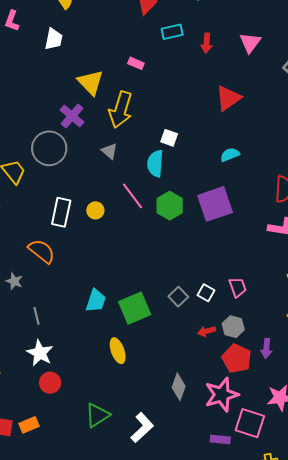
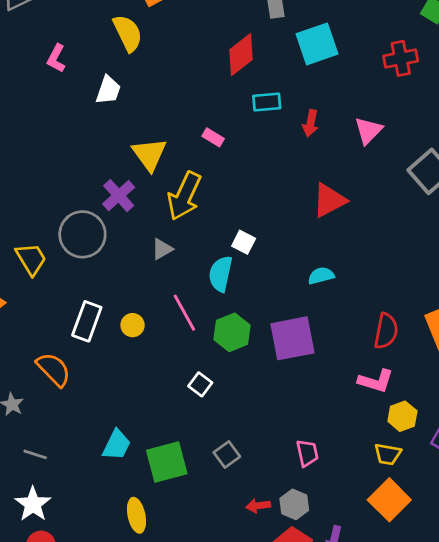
gray triangle: (110, 151) -> (162, 249), turned 42
white square: (206, 293) -> (200, 384), moved
gray line: (37, 316) -> (35, 454), turned -66

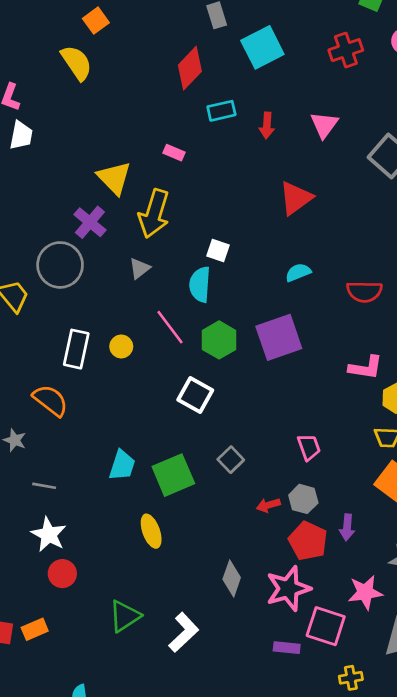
white trapezoid: (108, 90) -> (21, 135), moved
red semicircle: (386, 331) -> (364, 292), moved, turned 88
white square: (200, 384) -> (195, 395), size x1.5

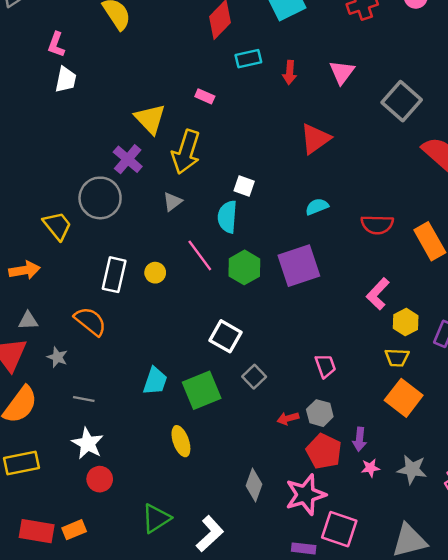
pink L-shape: (366, 368) -> (378, 294), turned 124
white square: (195, 395) -> (225, 336), moved
pink star: (365, 592) -> (370, 468), moved, size x0.6

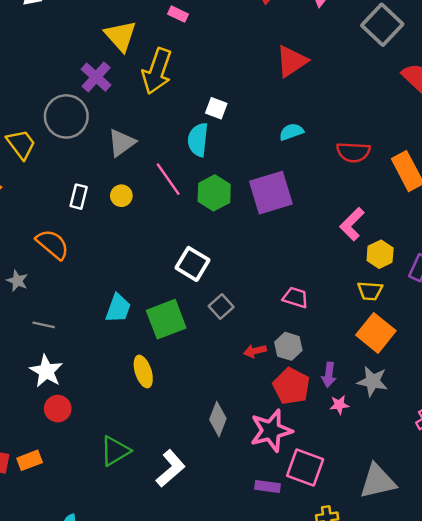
gray triangle: (172, 202) -> (122, 143), moved, size x1.4
white rectangle: (114, 275) -> (79, 197), size x0.7
pink trapezoid: (325, 366) -> (295, 297), turned -55
gray star: (412, 469) -> (373, 381), moved

